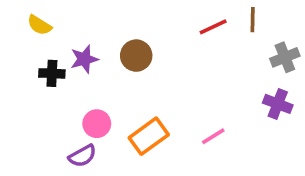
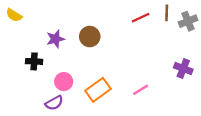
yellow semicircle: (39, 25) -> (14, 15), moved
gray cross: (285, 57) -> (188, 21), moved
black cross: (52, 73) -> (34, 61), moved

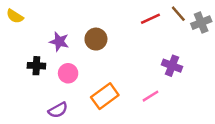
brown line: (167, 13) -> (178, 14), turned -42
purple star: (55, 39) -> (59, 42), turned 30
purple cross: (183, 69) -> (172, 66), moved
pink circle: (64, 82) -> (68, 73), moved

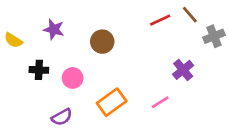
yellow semicircle: (15, 16) -> (13, 40), moved
gray cross: (201, 23) -> (214, 36), moved
purple star: (59, 42) -> (54, 29), moved
purple cross: (172, 66) -> (183, 70), turned 30

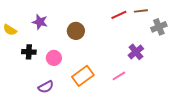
brown line: (190, 15) -> (141, 11), turned -56

